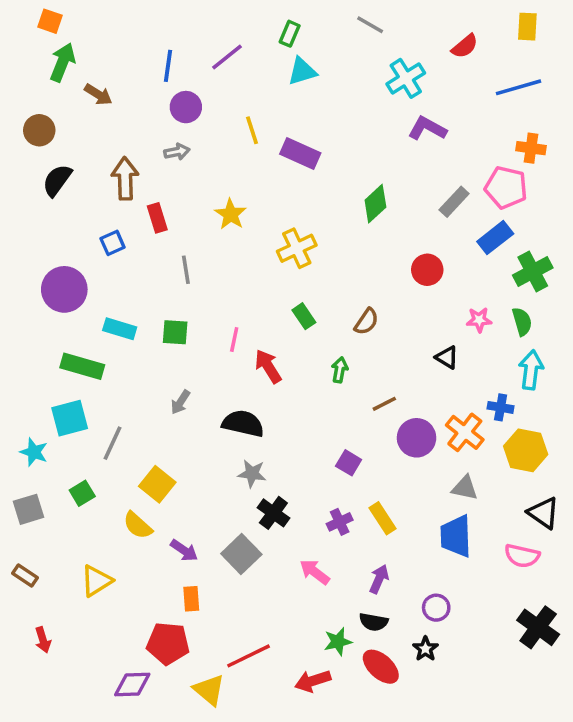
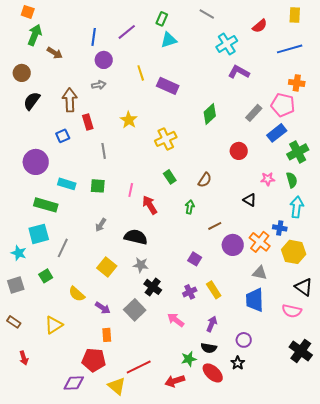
yellow square: (157, 484) -> (107, 267), moved

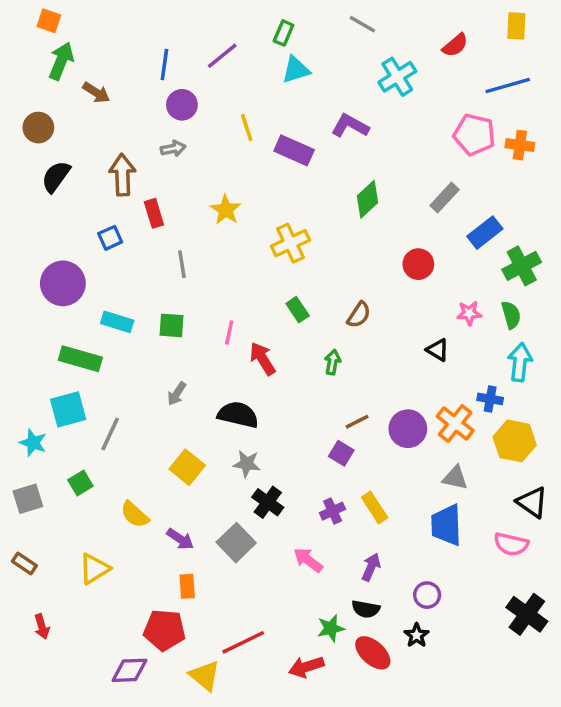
purple L-shape: (239, 72) -> (350, 126), moved
pink pentagon: (283, 105) -> (474, 135), moved
brown line: (215, 226) -> (357, 422), moved

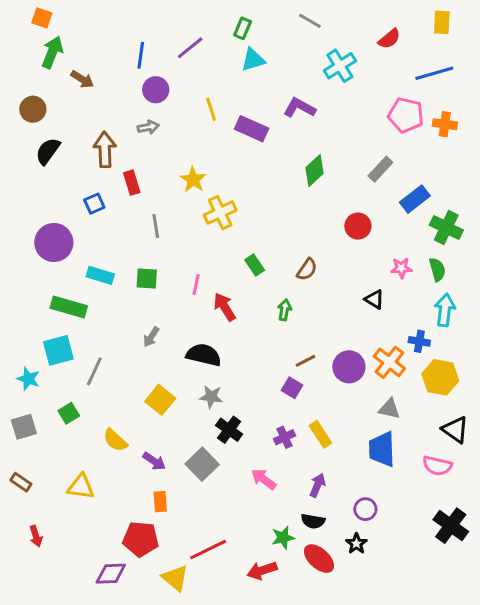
yellow cross: (291, 243) -> (220, 213), moved
green cross: (522, 266) -> (446, 228), turned -36
yellow triangle: (94, 569) -> (81, 487), turned 40

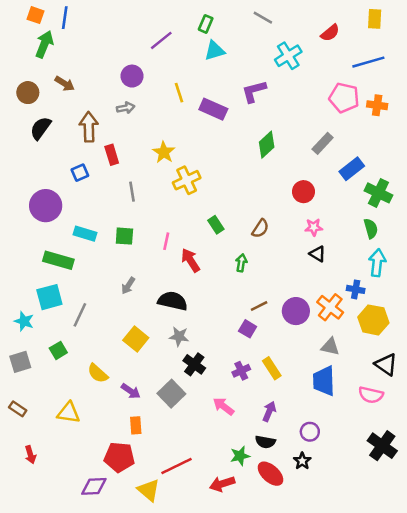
blue line: (141, 55) -> (65, 18), moved
brown arrow: (82, 79) -> (65, 84), moved
purple L-shape: (299, 108) -> (254, 91), turned -44
pink star: (401, 268) -> (314, 227), moved

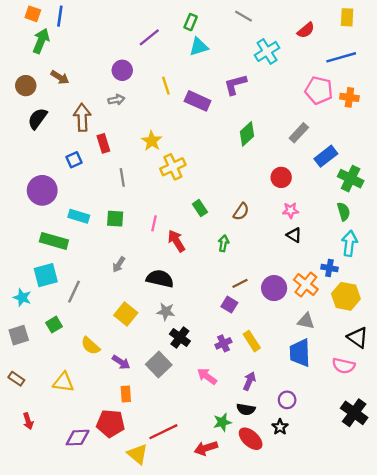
purple diamond: (94, 486) -> (78, 438), moved

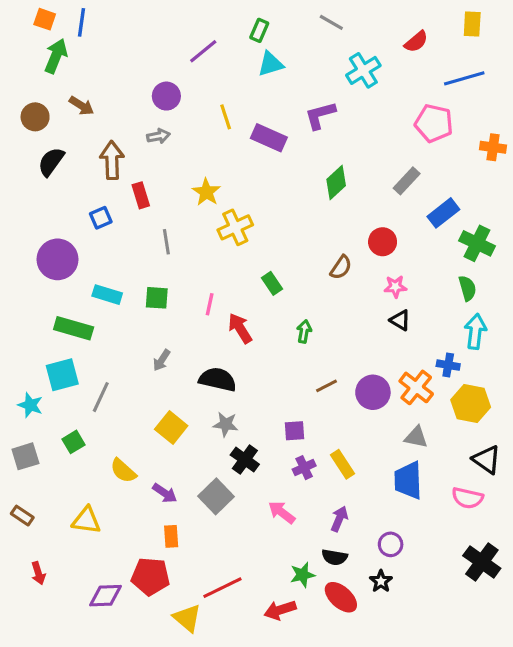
orange cross: (349, 97) -> (493, 147), moved
brown semicircle: (241, 212) -> (341, 267), moved
purple square: (229, 305) -> (294, 431), moved, turned -35

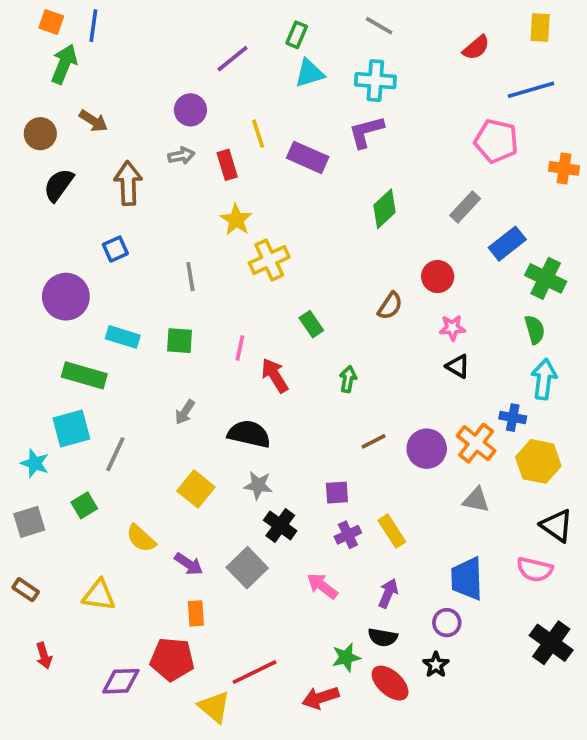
cyan cross: (363, 70) -> (375, 81), moved, turned 36
red rectangle: (141, 195) -> (227, 165), moved
blue trapezoid: (408, 480) -> (467, 579), moved

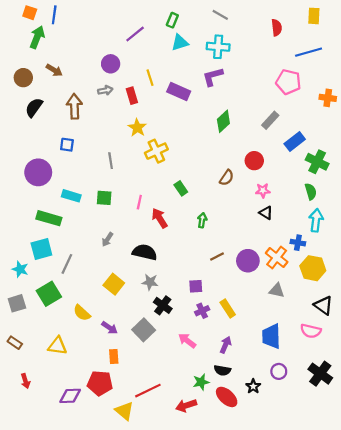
red semicircle: (476, 48) -> (277, 28), turned -56
blue square: (115, 249) -> (67, 145), turned 32
green square: (84, 505) -> (49, 294), size x1.6
purple circle: (447, 623) -> (279, 371), moved

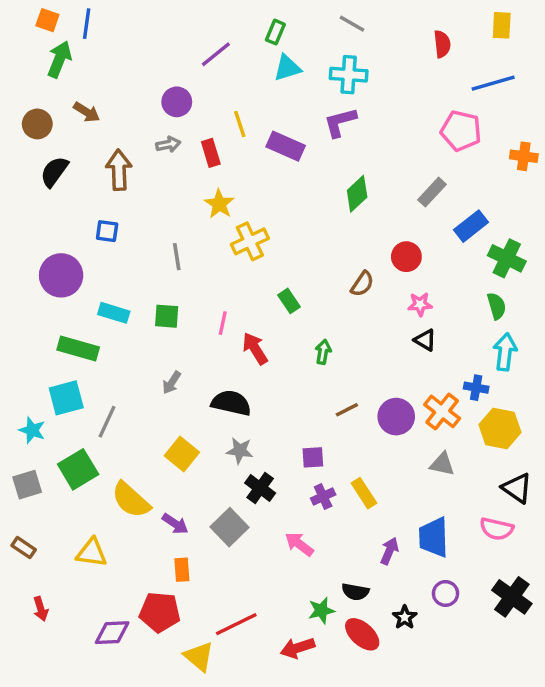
yellow semicircle: (82, 313) -> (131, 500), size x1.4
purple arrow: (226, 345) -> (389, 551), moved

